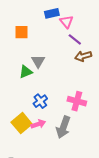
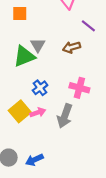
purple line: (75, 39) -> (88, 26), moved
brown arrow: (83, 56) -> (72, 47), moved
green triangle: (26, 72) -> (24, 56), size x1.5

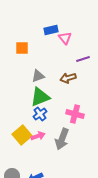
purple line: (88, 26) -> (83, 59), turned -56
gray triangle: (38, 45) -> (38, 76), turned 40
green triangle: (24, 56) -> (40, 97), moved

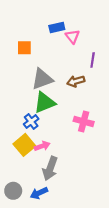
purple line: (83, 59) -> (93, 60), turned -64
gray triangle: (38, 76) -> (42, 79), size x1.5
blue cross: (40, 114) -> (31, 121), moved
gray arrow: (62, 139) -> (50, 168), moved

